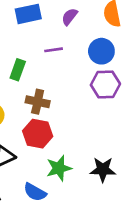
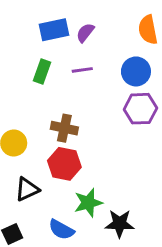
purple semicircle: (70, 17) -> (85, 33), moved
green rectangle: (18, 70) -> (42, 71), moved
black star: (103, 170) -> (120, 224), moved

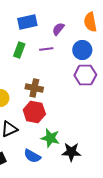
purple semicircle: (85, 33) -> (58, 29), moved
green star: (88, 203) -> (50, 138), turned 30

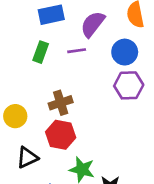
purple semicircle: (58, 29) -> (93, 24), size x1.5
brown cross: (34, 88) -> (61, 103), turned -30

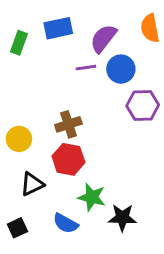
green rectangle: (41, 52) -> (19, 43), moved
blue circle: (125, 52) -> (121, 69), moved

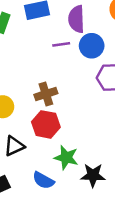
purple semicircle: (103, 38) -> (76, 19), turned -40

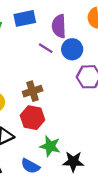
purple line: (61, 44) -> (46, 48), turned 40

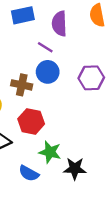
blue circle: (72, 49) -> (48, 72), moved
brown cross: (33, 91) -> (22, 85), moved, turned 30

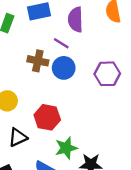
brown cross: (22, 85) -> (38, 61), moved
green star: (50, 152) -> (66, 148), turned -30

